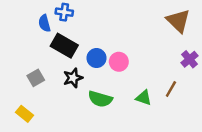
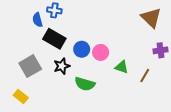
purple cross: (190, 59) -> (160, 50), turned 32
gray square: (36, 78) -> (30, 66), size x1.5
green triangle: (144, 98) -> (122, 67), moved

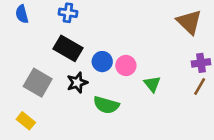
blue semicircle: (38, 20) -> (22, 14), moved
gray square: (30, 66) -> (38, 83), turned -30
green triangle: (122, 67) -> (152, 84), turned 32
brown line: (145, 76) -> (200, 87), moved

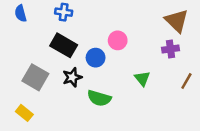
purple cross: (201, 63) -> (170, 49), moved
pink circle: (126, 65) -> (118, 40), moved

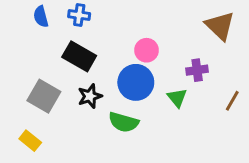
blue semicircle: (21, 13) -> (41, 17), moved
purple cross: (170, 49) -> (197, 70), moved
blue circle: (96, 58) -> (136, 82), moved, size x1.5

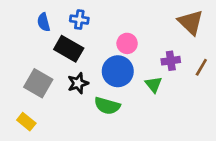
blue cross: (79, 15) -> (79, 20), moved
blue semicircle: (41, 17) -> (44, 22), moved
brown line: (232, 101) -> (201, 67), moved

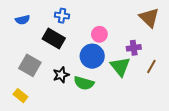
blue semicircle: (44, 22) -> (23, 20), moved, turned -88
brown line: (201, 67) -> (151, 66), moved
black star: (78, 83) -> (61, 75), moved
green triangle: (154, 85) -> (120, 66), size x1.5

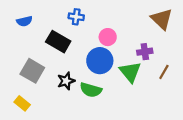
blue cross: (62, 16) -> (76, 17), moved

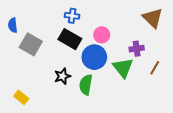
blue semicircle: (24, 21) -> (13, 25), moved, turned 96
black rectangle: (58, 42) -> (70, 39), moved
gray square: (32, 71) -> (31, 44), moved
green semicircle: (91, 90) -> (86, 85), turned 84

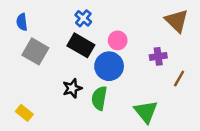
blue cross: (72, 16) -> (83, 18), turned 32
blue semicircle: (13, 25) -> (22, 22), moved
green triangle: (123, 68) -> (146, 112), moved

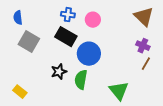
blue cross: (83, 18) -> (68, 15), turned -32
pink circle: (118, 40) -> (93, 20), moved
purple cross: (158, 56) -> (143, 46), moved, turned 32

